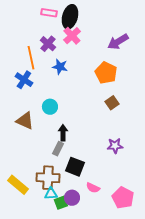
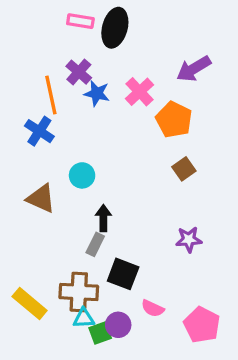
pink cross: (72, 36) -> (140, 92), moved
blue star: (60, 67) -> (97, 93), moved

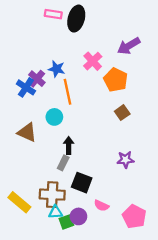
purple cross: (79, 72) -> (37, 79), moved
blue star: (97, 93) -> (57, 69), moved
orange line: (51, 95) -> (68, 92), moved

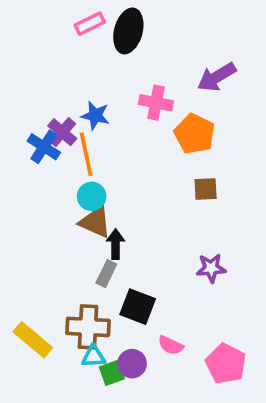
pink rectangle: (53, 14) -> (90, 24), turned -35
pink cross: (93, 61) -> (156, 103), turned -36
orange line: (68, 92) -> (86, 154), moved
brown square: (122, 113) -> (206, 189), turned 32
brown triangle: (27, 132) -> (95, 222), moved

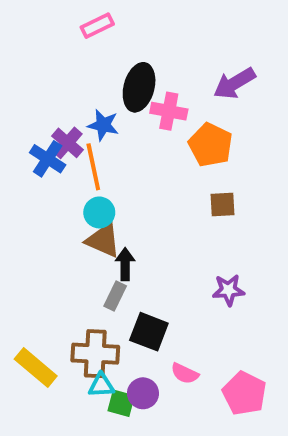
black ellipse: (128, 31) -> (139, 87), moved
green square: (112, 373) -> (121, 403), turned 35

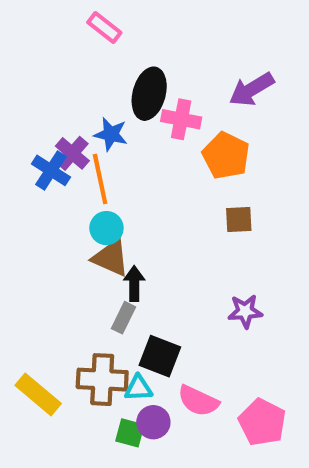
pink rectangle: (97, 26) -> (104, 28), turned 64
pink semicircle: (185, 373) -> (198, 401), size x1.4
cyan triangle: (101, 385) -> (138, 388), moved

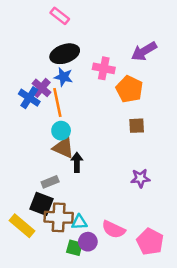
black ellipse: (149, 94) -> (65, 54), moved, turned 56
gray rectangle: (124, 318) -> (50, 182), moved, turned 42
black square: (160, 356) -> (41, 204), moved

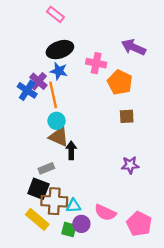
purple arrow: (144, 51) -> (133, 47), turned 55
yellow rectangle: (22, 226) -> (37, 219), moved

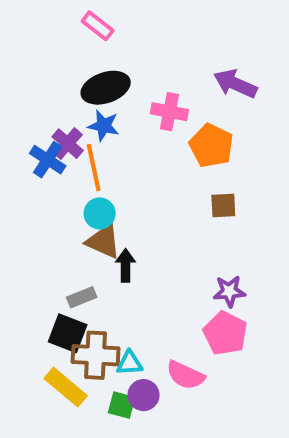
pink pentagon: (139, 224) -> (225, 333), moved

